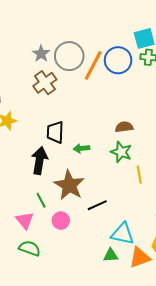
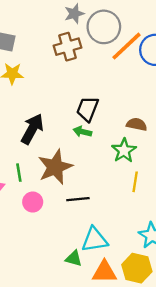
black trapezoid: (55, 132) -> (87, 109), moved
cyan triangle: (123, 234) -> (95, 240), turned -40

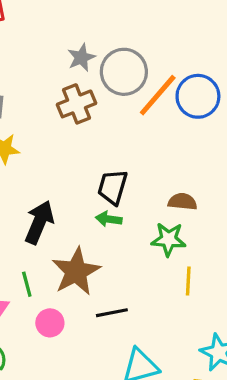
green star: (124, 150) -> (169, 239), turned -30

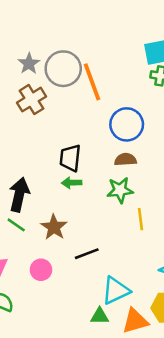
orange line: (158, 95) -> (92, 82), turned -51
blue circle: (198, 96) -> (127, 124), moved
brown star: (76, 272) -> (54, 227), size x0.7
green line: (27, 284) -> (16, 225), moved, turned -30

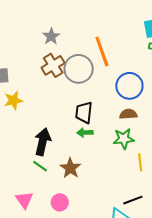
gray circle: (63, 69) -> (79, 69), moved
black line: (87, 254) -> (133, 200), moved

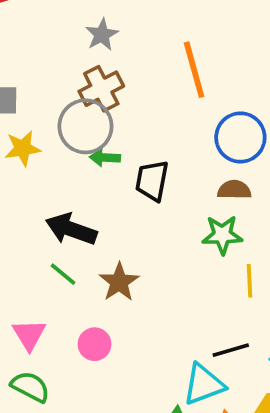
gray circle: (79, 69) -> (85, 126), moved
green arrow: (85, 133) -> (105, 158), moved
black arrow: (43, 142) -> (71, 229), turned -88

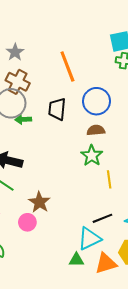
brown cross: (101, 89) -> (18, 82), turned -30
black trapezoid: (152, 181) -> (57, 109), moved
green star: (222, 235) -> (92, 156), turned -30
brown star: (119, 282) -> (39, 202), moved

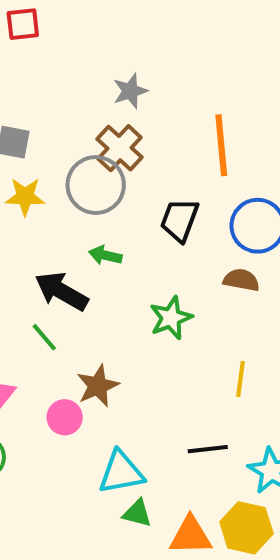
green arrow: (23, 119) -> (105, 255), moved
green star: (92, 156) -> (171, 318), moved
cyan triangle: (89, 239) -> (121, 472), moved

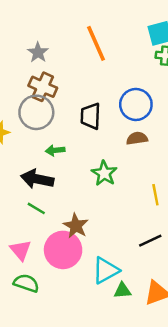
orange line: (221, 145) -> (96, 43), moved
pink circle: (65, 417) -> (63, 250), size x1.8

